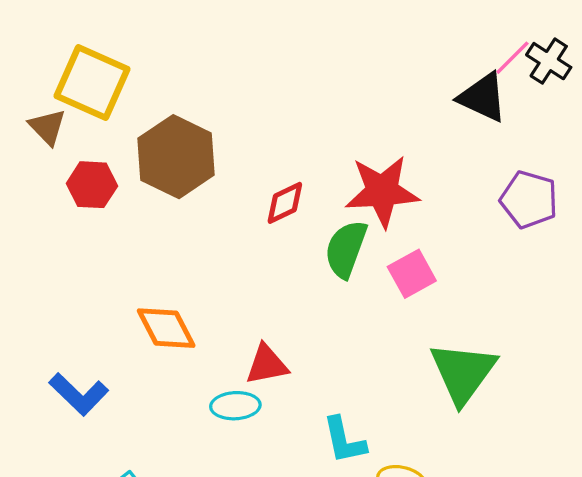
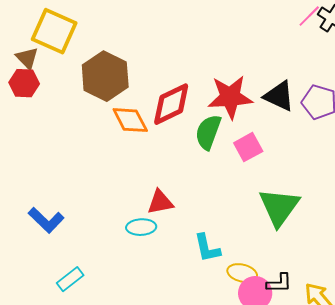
black triangle: (483, 97) -> (279, 96), moved
red hexagon: (92, 185) -> (24, 83), moved
red diamond: (285, 203) -> (171, 104), size x1.6
orange diamond: (166, 328) -> (130, 120), moved

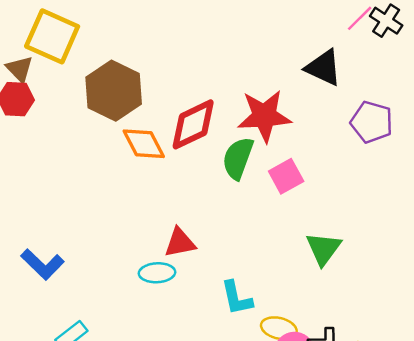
black triangle: (279, 96) -> (323, 68), moved
green triangle: (279, 207) -> (323, 249), size x0.7

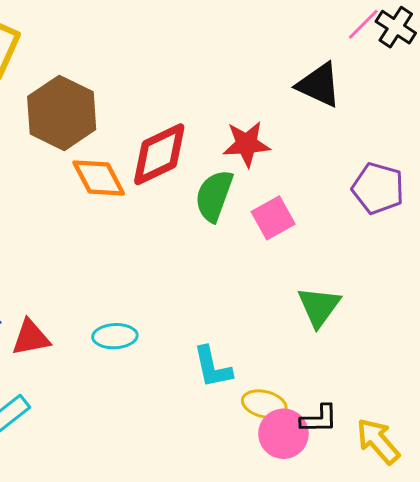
red star: (264, 116) -> (246, 144), size x0.7
purple pentagon: (372, 122) -> (378, 188), moved
red triangle: (180, 243) -> (31, 338), moved

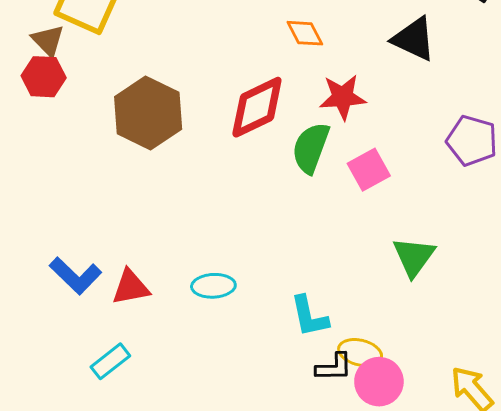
brown hexagon: (62, 113) -> (148, 113), moved
orange diamond: (99, 178) -> (305, 33), moved, size x0.7
black L-shape: (319, 419) -> (334, 367), moved

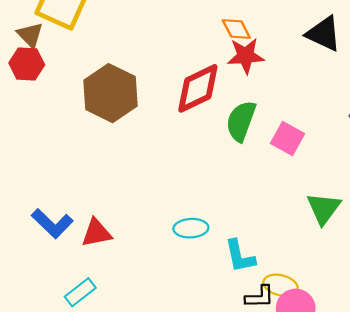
red star: (343, 97) -> (246, 56), moved
pink square: (369, 170) -> (288, 138), turned -32
cyan ellipse: (213, 286) -> (191, 228), moved

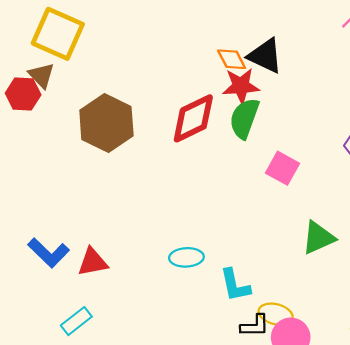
black triangle: (324, 34) -> (265, 56), moved
brown triangle: (30, 35) -> (42, 75), moved
green semicircle: (241, 121) -> (244, 118), moved
green triangle: (324, 208) -> (318, 238), turned 30

